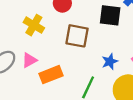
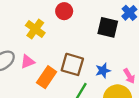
brown square: (77, 36) -> (72, 64), moved
orange rectangle: (51, 75) -> (47, 77), turned -40

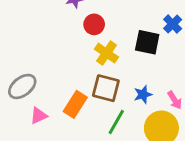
yellow cross: (35, 29) -> (107, 53), moved
pink triangle: (28, 62) -> (39, 116), moved

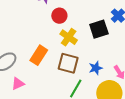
black square: (147, 42) -> (99, 29), turned -30
orange rectangle: (75, 104) -> (39, 55), moved

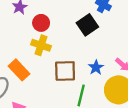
yellow cross: (69, 37) -> (41, 45), moved
orange rectangle: (39, 55) -> (19, 70), moved, turned -60

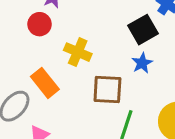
red circle: (41, 23) -> (40, 24), moved
blue star: (96, 67) -> (142, 63), moved

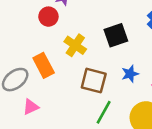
black square: (143, 30) -> (116, 35), moved
blue star: (142, 63) -> (130, 74), moved

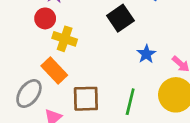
yellow cross: (75, 45) -> (65, 39), moved
brown square: (94, 81) -> (86, 99), moved

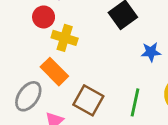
blue star: (146, 54) -> (151, 52), turned 30
brown square: (86, 99) -> (88, 100), turned 32

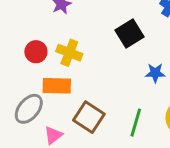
red circle: (44, 17) -> (36, 52), moved
orange rectangle: (54, 72) -> (57, 86), turned -48

